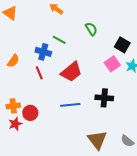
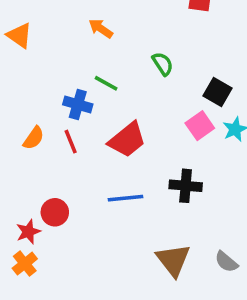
orange semicircle: (13, 61) -> (34, 138), moved
orange cross: (13, 106) -> (25, 264), moved, turned -32

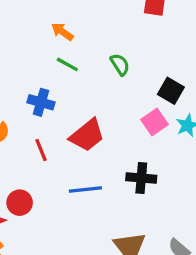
green line: (106, 83) -> (67, 64), moved
red line: (71, 142) -> (41, 150), moved

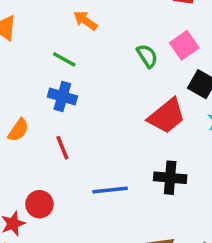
green line: (67, 64) -> (64, 59), moved
pink square: (154, 122) -> (184, 45), moved
red trapezoid: (87, 135) -> (167, 116), moved

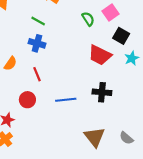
red trapezoid: (167, 116) -> (100, 55), turned 65
red circle: (39, 204) -> (27, 100), moved

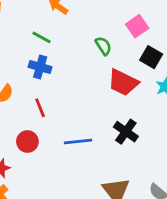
green semicircle: (88, 19) -> (103, 46), moved
black cross: (102, 92) -> (126, 132), turned 30

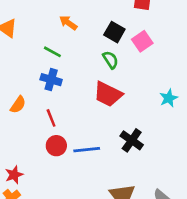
black square: (151, 57) -> (114, 32), moved
red trapezoid: (123, 82) -> (108, 94), moved
red circle: (27, 141) -> (56, 146), moved

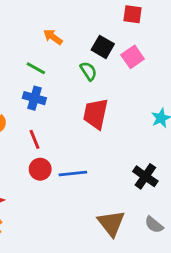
green semicircle: (111, 60) -> (88, 71), moved
red trapezoid: (108, 94) -> (96, 114), turned 76
black cross: (132, 140) -> (145, 176), moved

